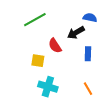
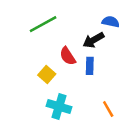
blue rectangle: (88, 54) -> (90, 66), moved
yellow square: (38, 61) -> (47, 75), turned 32

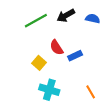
black arrow: (93, 40) -> (66, 15), moved
blue rectangle: (90, 66) -> (75, 56), turned 64

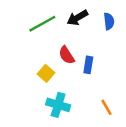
blue semicircle: (93, 19) -> (109, 21), turned 72
blue rectangle: (75, 56) -> (88, 65), turned -56

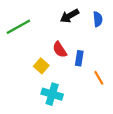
green line: (42, 24) -> (18, 27), moved
orange line: (107, 107) -> (99, 78), moved

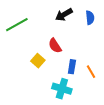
blue rectangle: (79, 58) -> (72, 67), moved
cyan cross: (52, 94) -> (62, 89), moved

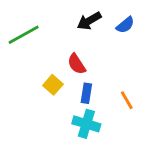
blue semicircle: (90, 18) -> (125, 25), turned 56
blue rectangle: (72, 67) -> (86, 93), moved

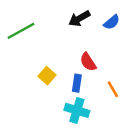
red semicircle: (77, 64) -> (88, 62), moved

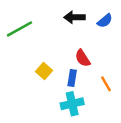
black arrow: (79, 18) -> (74, 17), turned 30
cyan cross: (77, 110) -> (72, 104), turned -30

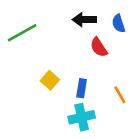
blue semicircle: (105, 21) -> (119, 23), turned 112
red semicircle: (83, 58) -> (99, 47), moved

